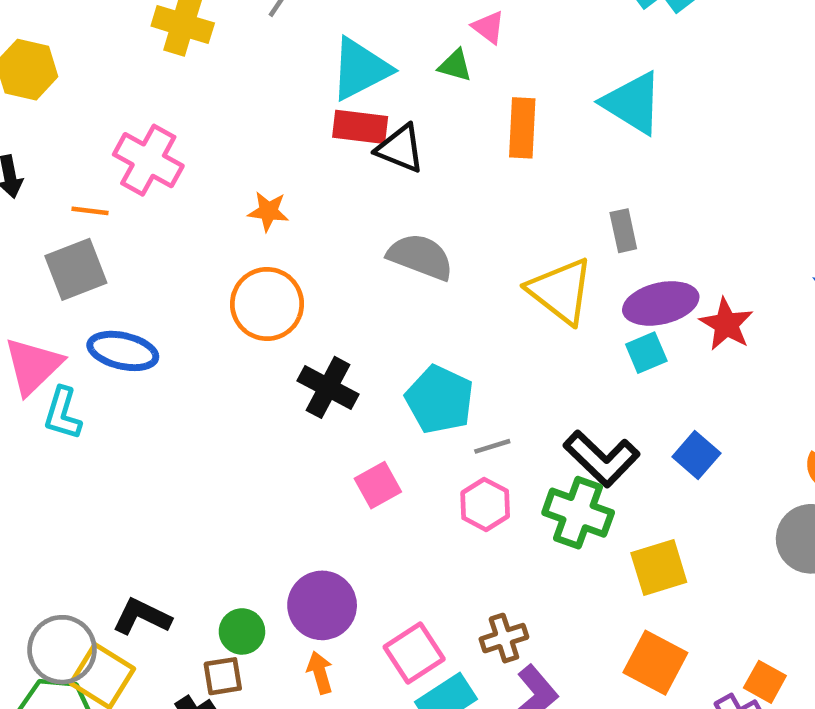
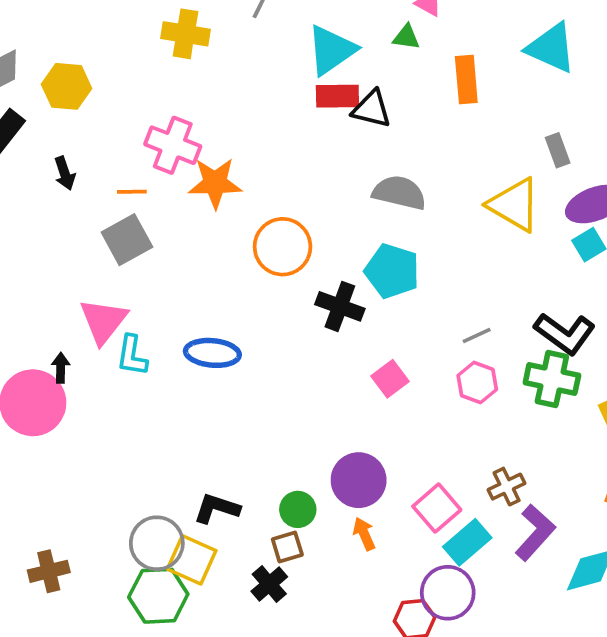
orange star: (268, 211) -> (215, 183), moved, size x1.6
blue ellipse: (123, 351) -> (212, 353), moved
cyan pentagon: (440, 400) -> (392, 271), moved

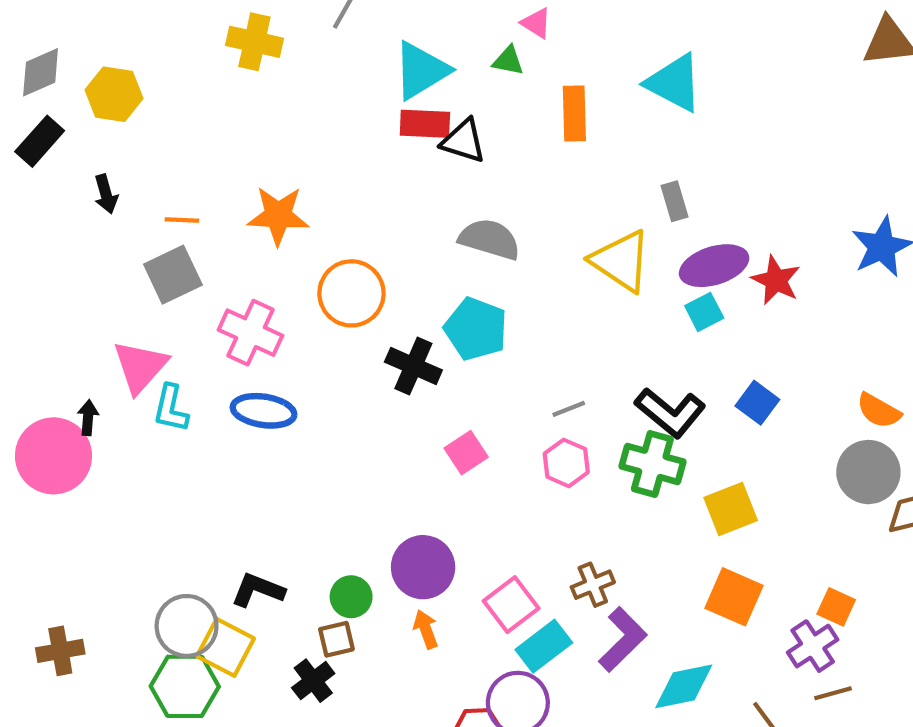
pink cross: (173, 145) -> (250, 333), moved

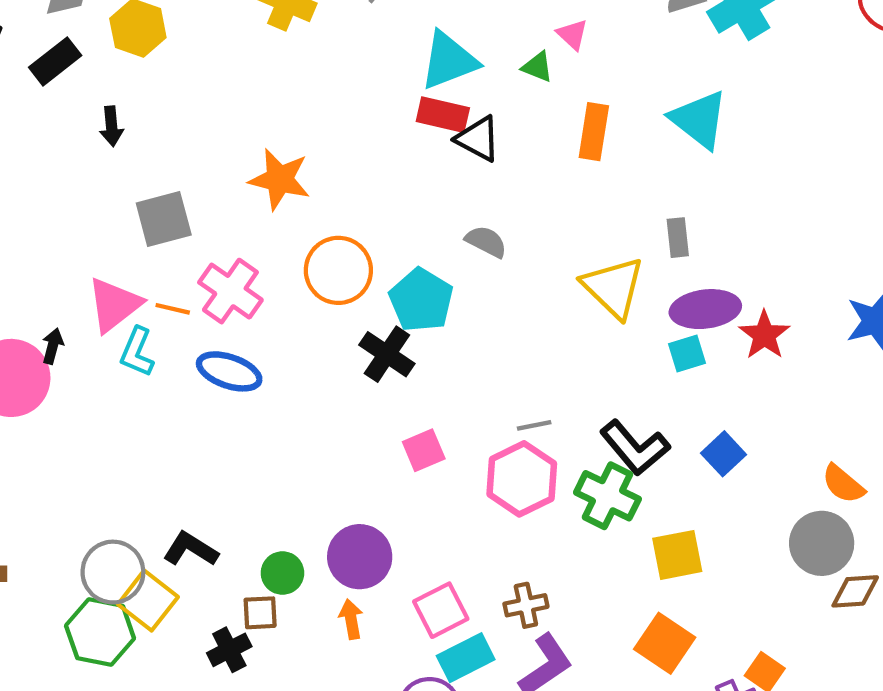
orange line: (182, 220) -> (173, 309), moved
gray semicircle: (490, 239) -> (486, 242), size x0.7
cyan pentagon: (476, 329) -> (421, 300), moved
pink hexagon: (566, 463) -> (522, 479), size x1.5

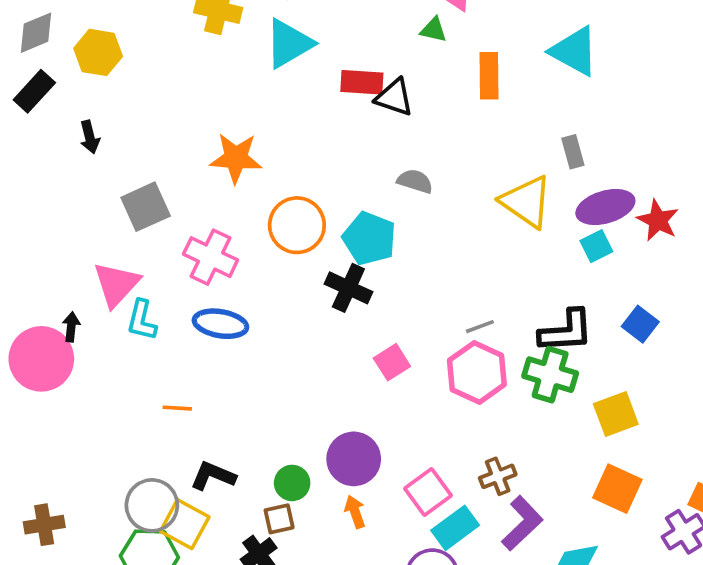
cyan triangle: (449, 61) -> (289, 43), moved
orange line: (173, 309) -> (177, 408), moved
black L-shape: (635, 448) -> (566, 331), turned -44

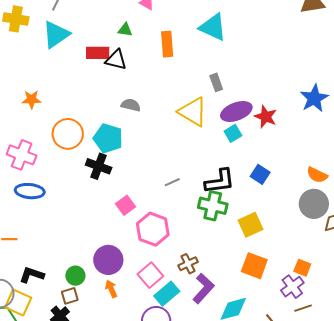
green triangle: (434, 30) -> (125, 30), moved
orange star: (236, 158) -> (31, 99), size x0.7
pink hexagon: (477, 372) -> (153, 229), moved

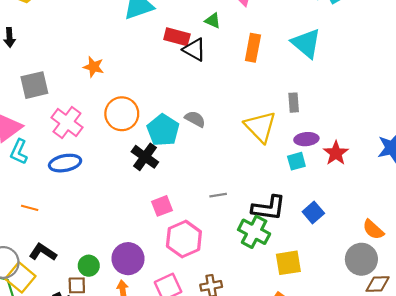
gray semicircle: (131, 105) -> (195, 119), moved
purple ellipse: (236, 111) -> (306, 139), size x0.7
blue ellipse: (30, 191) -> (65, 163), turned -32

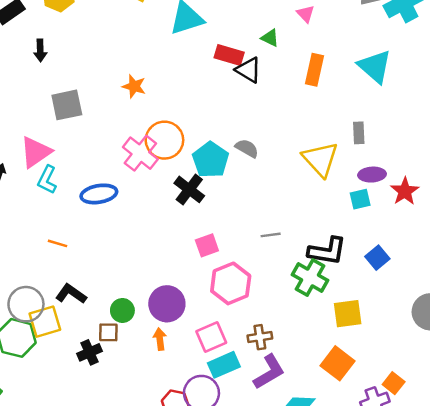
pink cross: (67, 122) -> (140, 153), moved
yellow square: (20, 277) -> (45, 322), turned 32

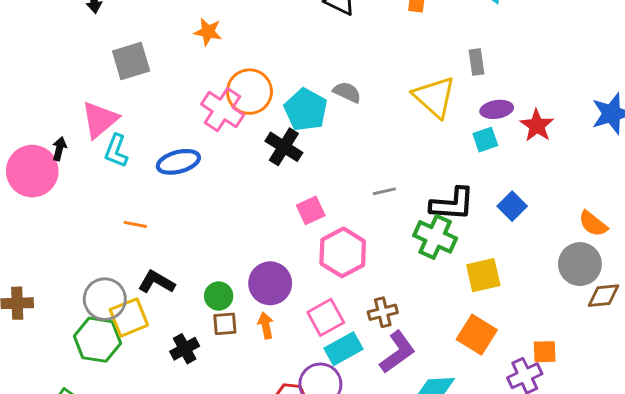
brown square: (108, 332) -> (225, 324), moved
orange square: (394, 383) -> (545, 352), turned -35

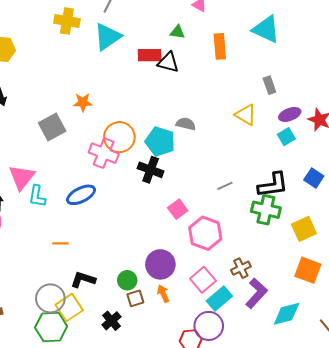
gray square: (131, 61) -> (52, 127), moved
yellow triangle: (434, 97) -> (246, 115), size x0.7

